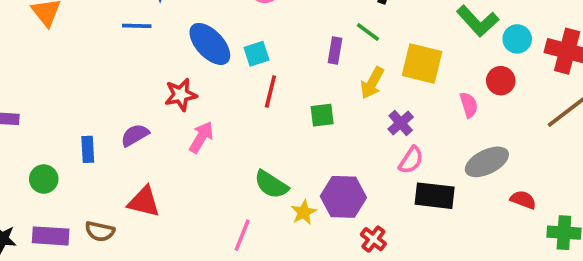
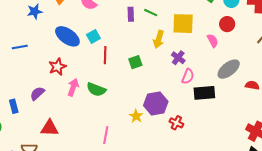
blue line: (137, 26) -> (20, 47), moved
purple rectangle: (335, 50) -> (131, 14), moved
green semicircle: (271, 184) -> (96, 89), moved

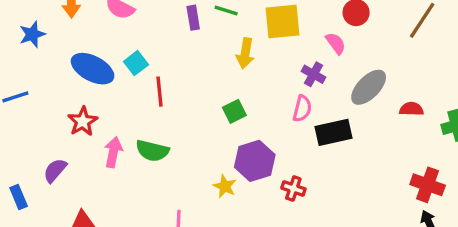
purple cross: (178, 58) -> (314, 74), moved
green square: (135, 62) -> (234, 111), moved

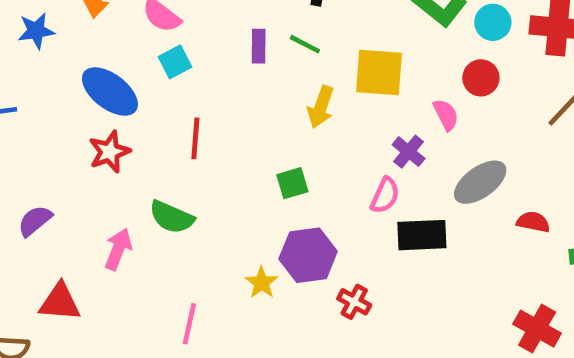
cyan square: (136, 63) -> (175, 62), moved
red star: (83, 121) -> (109, 152), moved
pink arrow: (113, 152) -> (118, 249), moved

